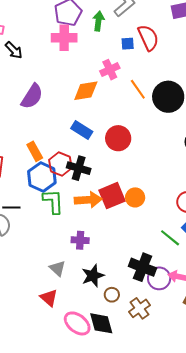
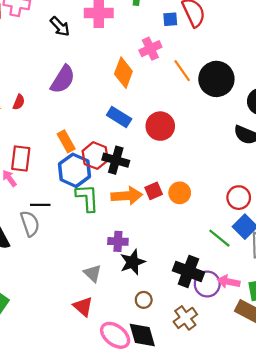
black arrow: (14, 50) -> (60, 26), moved
orange diamond: (86, 91) -> (123, 73), turned -60
red square: (112, 196) -> (154, 191), size x0.6
black star: (93, 276) -> (133, 262), moved
brown circle: (112, 295) -> (144, 300), moved

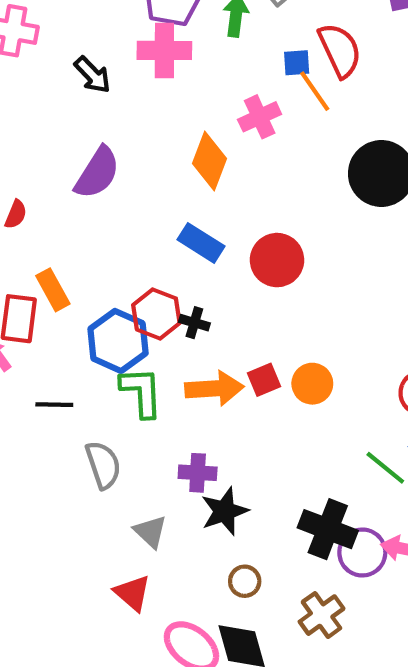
orange line: (182, 71) -> (315, 91), moved
orange rectangle: (66, 141) -> (53, 290), moved
black cross: (116, 160) -> (194, 323), size x0.6
gray semicircle: (30, 224) -> (103, 465), moved

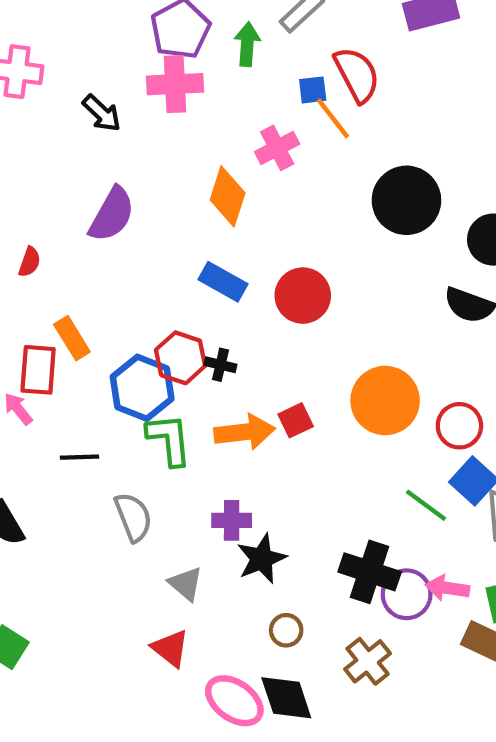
orange circle: (312, 384) -> (385, 401), moved, size x1.6

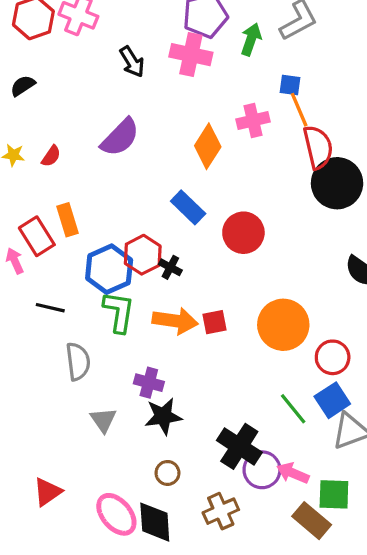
red semicircle: (357, 75) -> (318, 147), moved
red rectangle: (38, 370) -> (37, 236), turned -51
red triangle: (170, 648) -> (47, 492), moved, turned 32

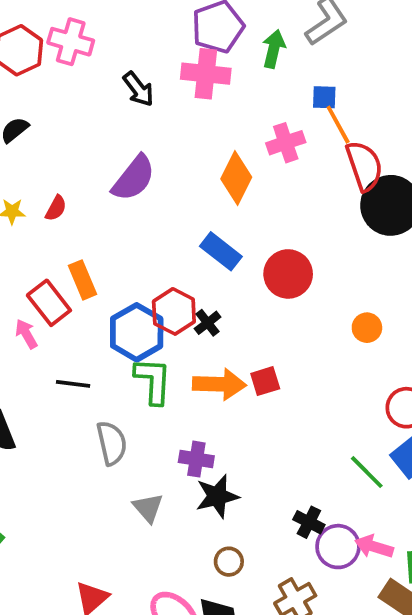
black cross: (170, 267) -> (208, 323), turned 30
orange circle: (283, 325) -> (367, 328), moved, size x0.5
black cross: (239, 446) -> (309, 522), size x0.6

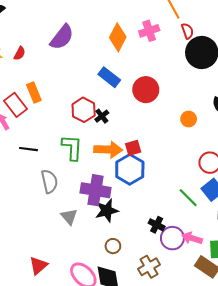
pink cross: (286, 143) -> (149, 31), moved
red semicircle: (364, 166) -> (187, 31), size x0.6
blue hexagon: (137, 332) -> (130, 169), moved
purple cross: (196, 459) -> (95, 190), size x1.6

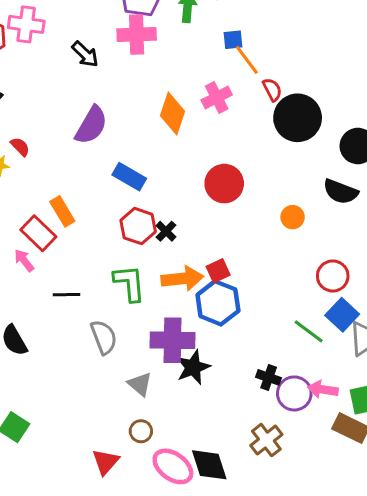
red semicircle: (20, 53) -> (20, 147), moved, turned -64
blue rectangle: (109, 77) -> (129, 177), moved
brown circle: (113, 246) -> (141, 431), moved

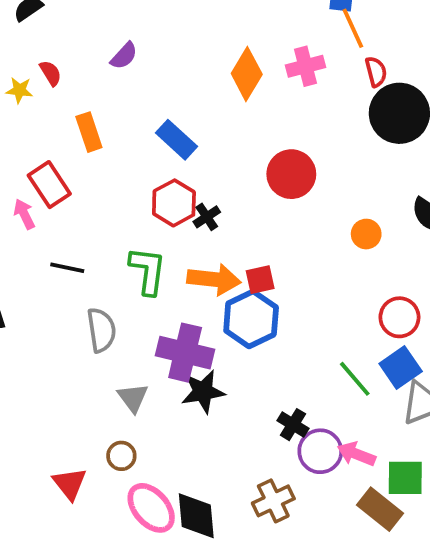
purple semicircle: (91, 125) -> (124, 56), moved, size x0.6
orange rectangle: (62, 211) -> (89, 132), moved
red triangle: (106, 462) -> (70, 484), turned -32

